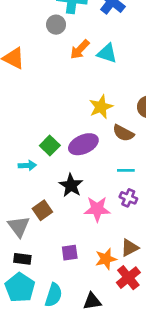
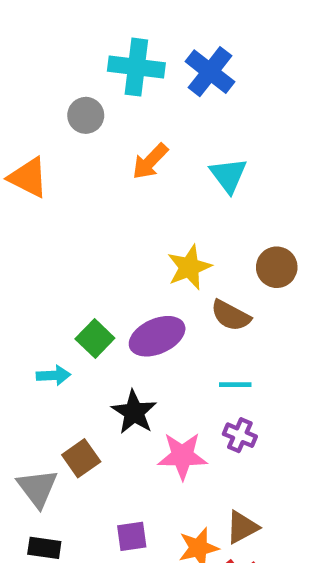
gray circle: (56, 25) -> (86, 115), moved
cyan triangle: (107, 53) -> (228, 175), moved, turned 35

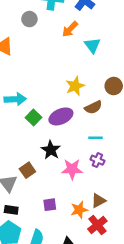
orange arrow: (150, 161) -> (70, 29), moved
brown semicircle: (231, 316) -> (93, 107), turned -54
cyan arrow: (54, 375) -> (15, 99), moved, size x1.5

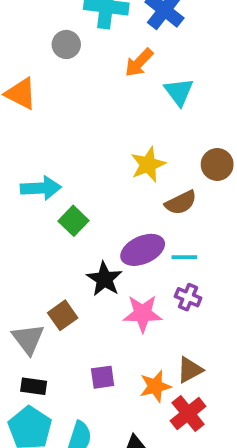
purple ellipse: (61, 116) -> (143, 250), moved

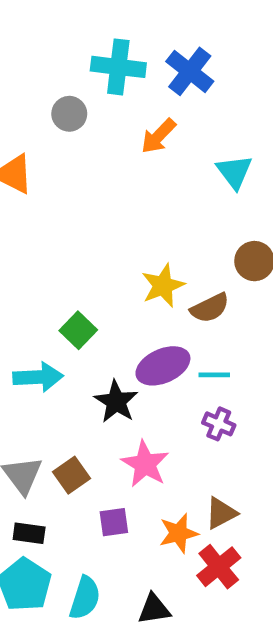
cyan triangle: (179, 92) -> (234, 172), moved
yellow star: (148, 164) -> (163, 286), moved
cyan arrow: (41, 188) -> (38, 377), moved
pink star: (143, 314) -> (145, 464), moved, turned 30
brown square: (63, 315) -> (71, 475), moved

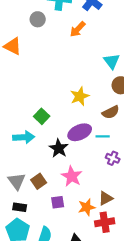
cyan triangle: (234, 172) -> (112, 61), moved
brown semicircle: (210, 308) -> (111, 112), moved
purple cross: (219, 424) -> (113, 158), moved
red cross: (219, 567) -> (105, 222), turned 30

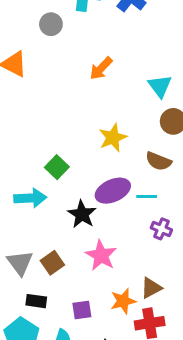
orange arrow: (78, 29) -> (101, 68), moved
brown semicircle: (111, 112) -> (158, 161), turned 48
purple square: (58, 202) -> (82, 310), moved
black rectangle: (20, 207) -> (36, 301), moved

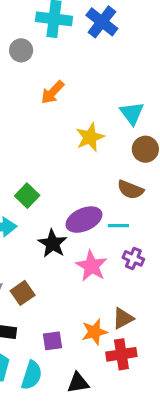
orange arrow: (101, 68) -> (53, 92), moved
yellow star: (113, 138) -> (90, 137), moved
pink star: (101, 255) -> (91, 266), moved

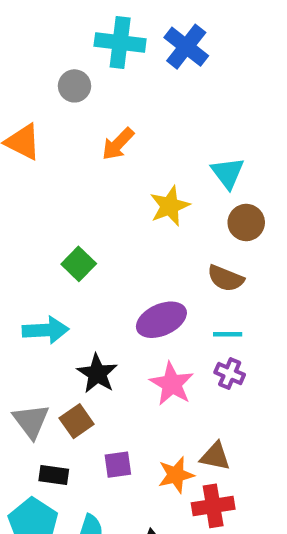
green square: (27, 196) -> (79, 264), moved
cyan line: (118, 226) -> (228, 334), moved
black star: (53, 244) -> (97, 374), moved
brown triangle: (123, 318) -> (215, 456), turned 40
purple square: (53, 341) -> (118, 465), moved

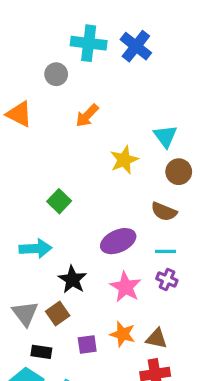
orange star: (176, 475) -> (123, 334), moved, turned 30

